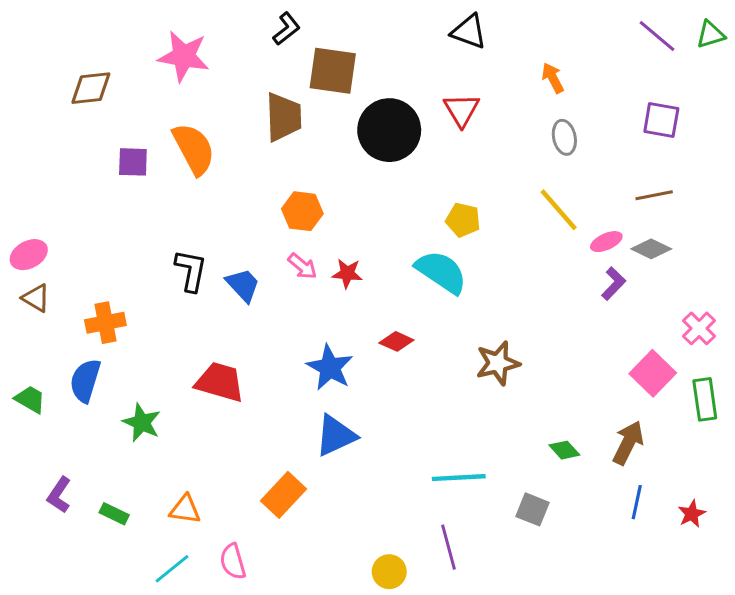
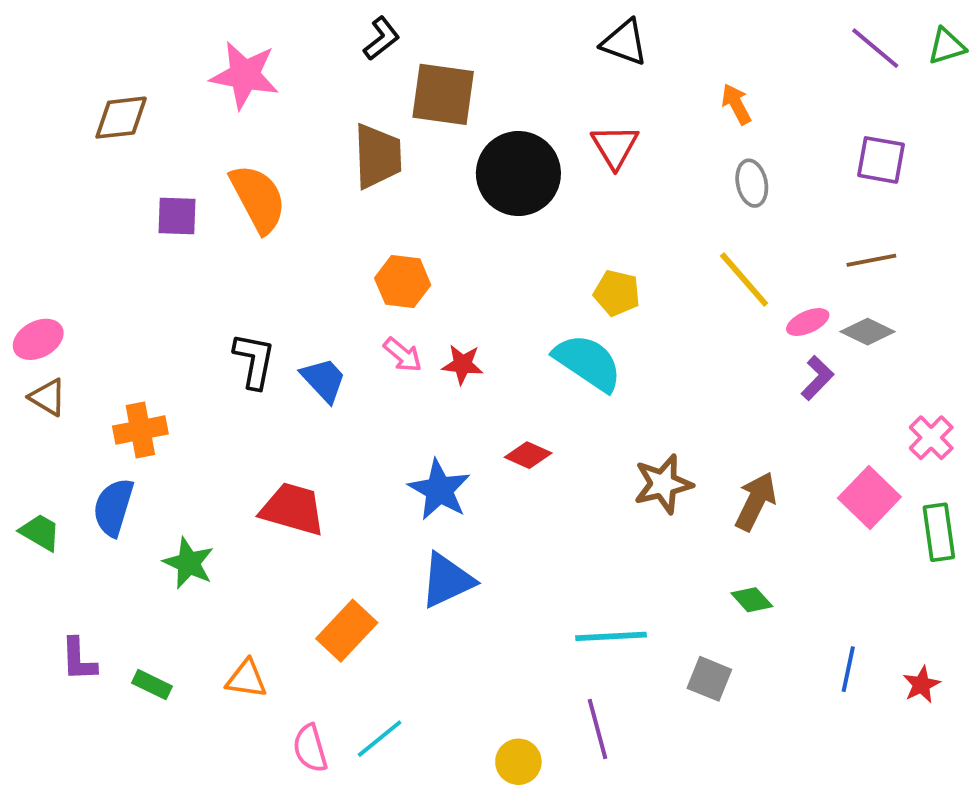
brown arrow: (628, 443) -> (756, 501), moved
purple L-shape: (59, 495) -> (79, 660), turned -36
orange rectangle: (284, 495) -> (347, 631), moved
cyan line: (172, 569) -> (380, 739), moved

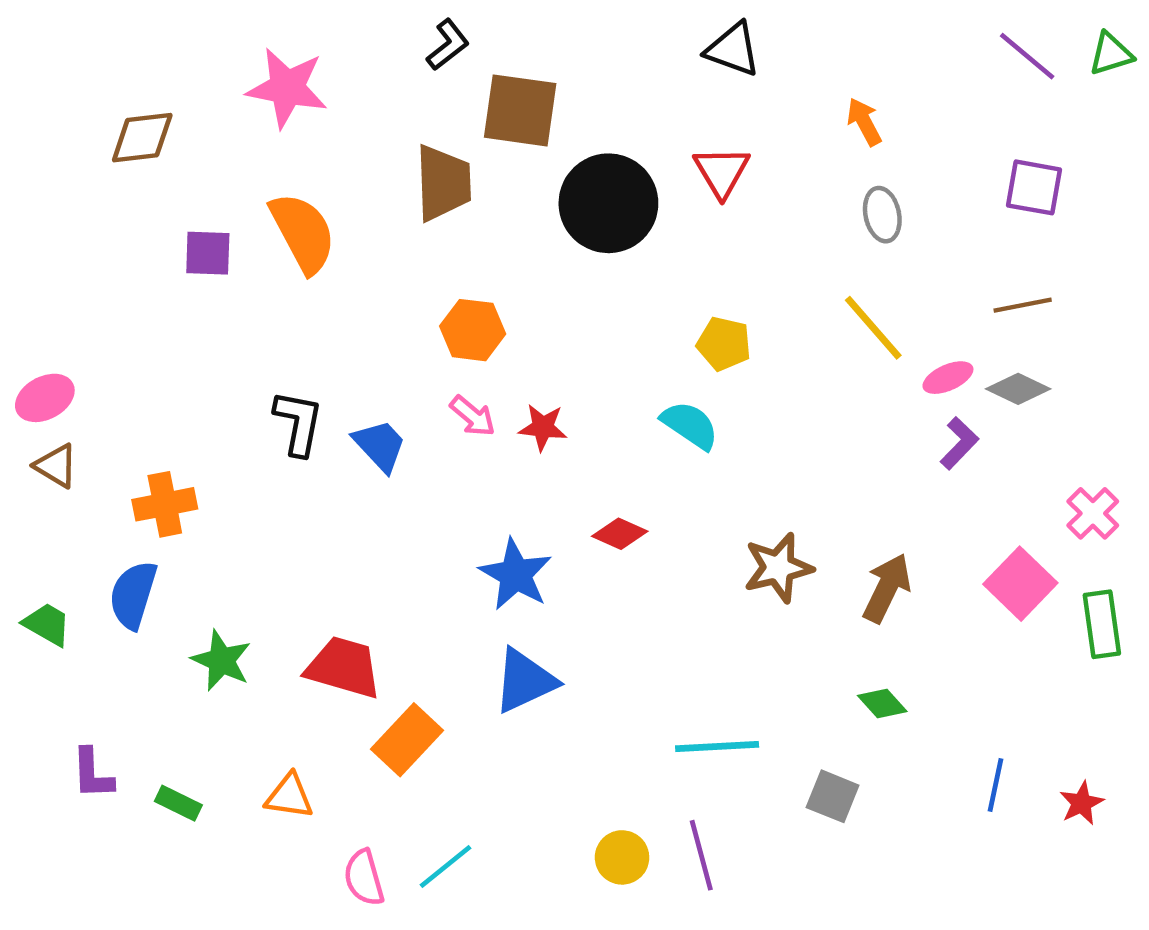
cyan semicircle: (588, 362) -> (690, 425), size x0.7
red trapezoid: (293, 509) -> (344, 667), moved
yellow circle: (518, 762) -> (622, 857), moved

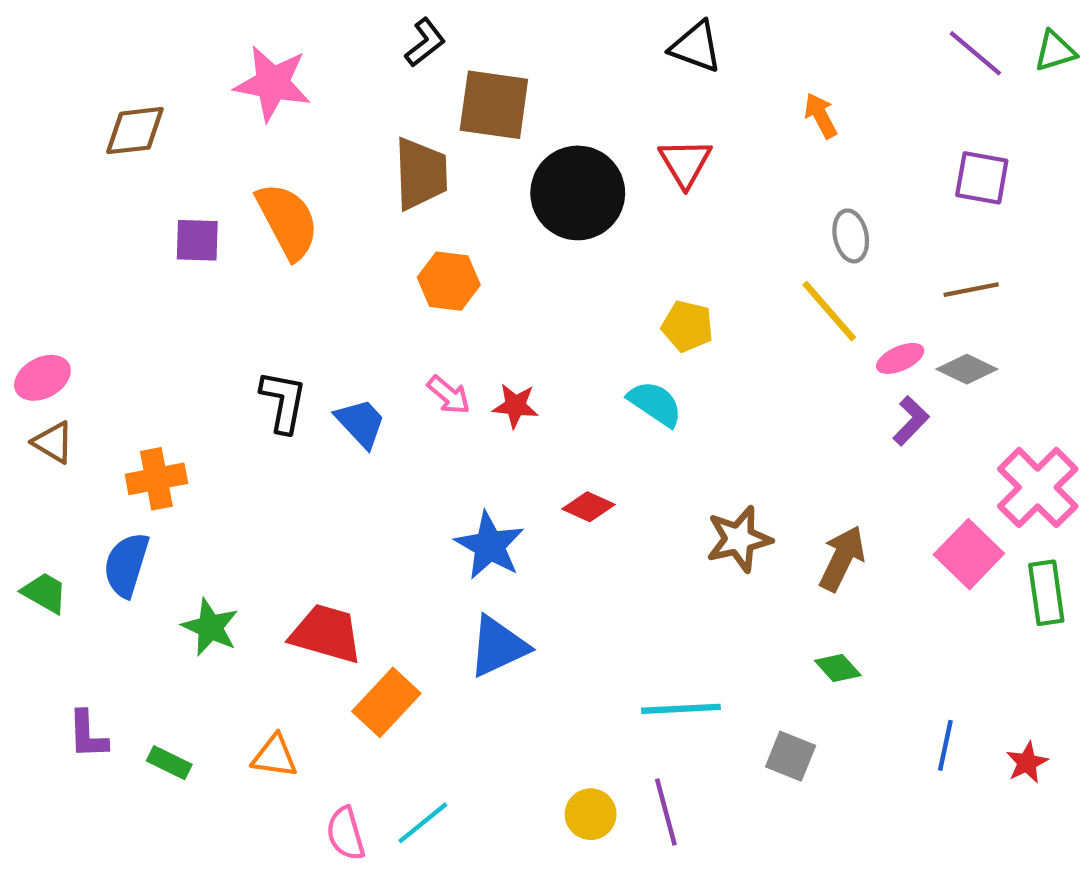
gray ellipse: (882, 215) -> (851, 236), moved
orange hexagon: (473, 330) -> (449, 281), moved
pink cross: (1093, 513) -> (1038, 487), size x1.6

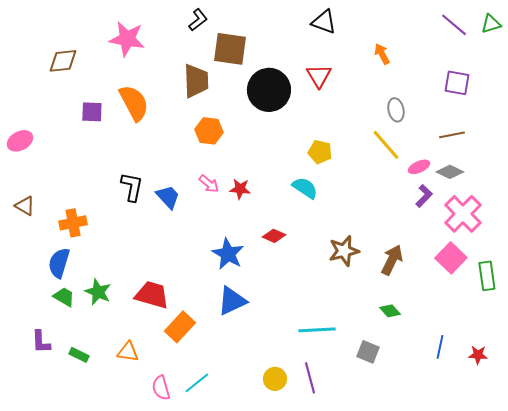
pink ellipse: (42, 378) -> (20, 141), moved
pink cross: (1038, 487) -> (463, 214), moved
green trapezoid: (45, 593) -> (64, 297), moved
red star: (1027, 763) -> (478, 355), turned 30

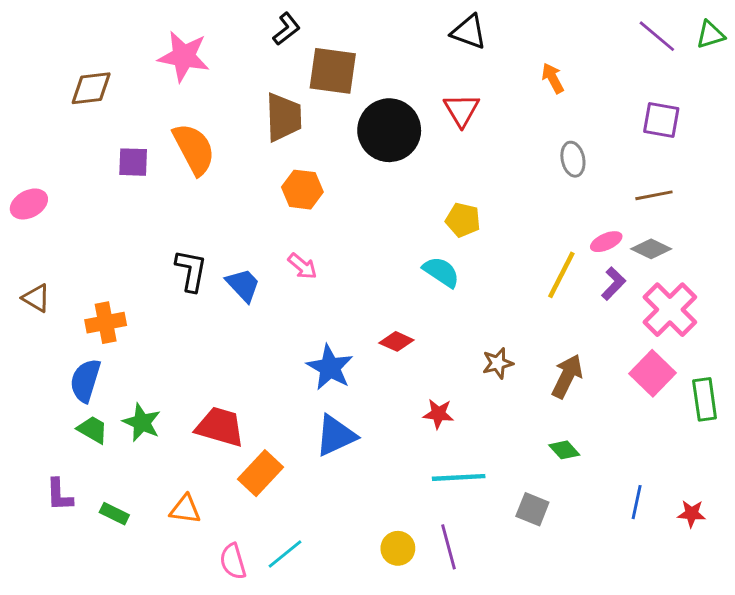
yellow line: (386, 145) -> (561, 275), moved, turned 68
red star: (240, 189) -> (438, 414), moved
brown star: (344, 251) -> (498, 363), size x0.7

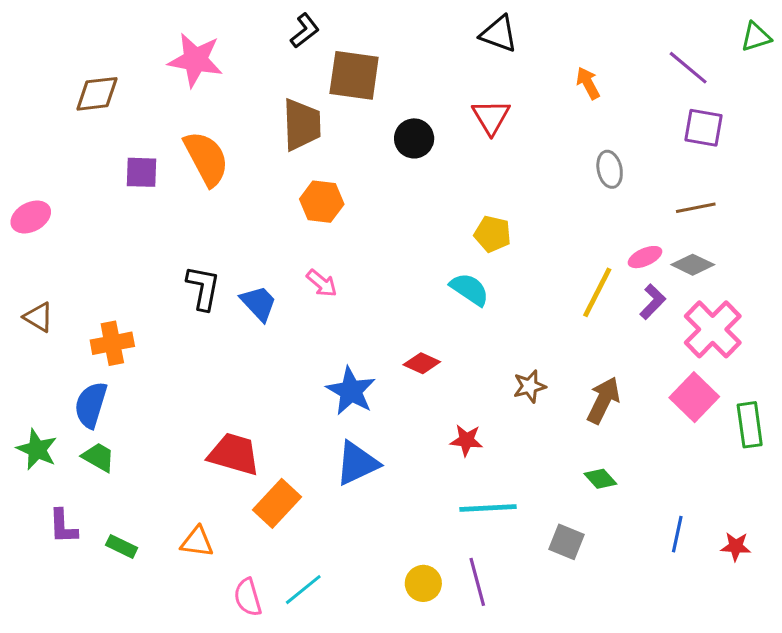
purple line: (657, 36) -> (688, 68), moved
black circle: (389, 130) -> (414, 138), size x0.6
green star: (142, 422) -> (37, 449), moved

